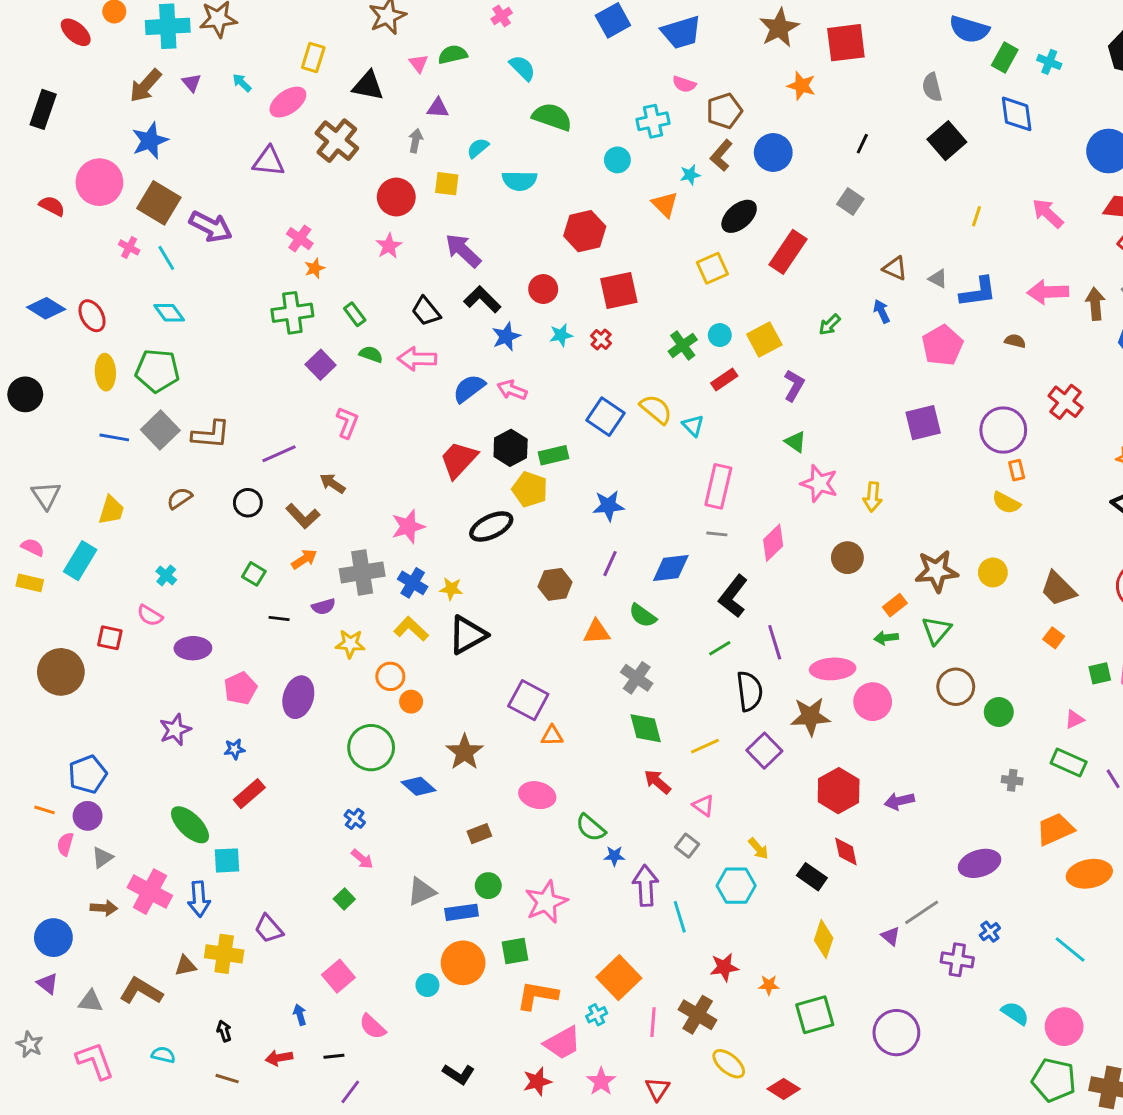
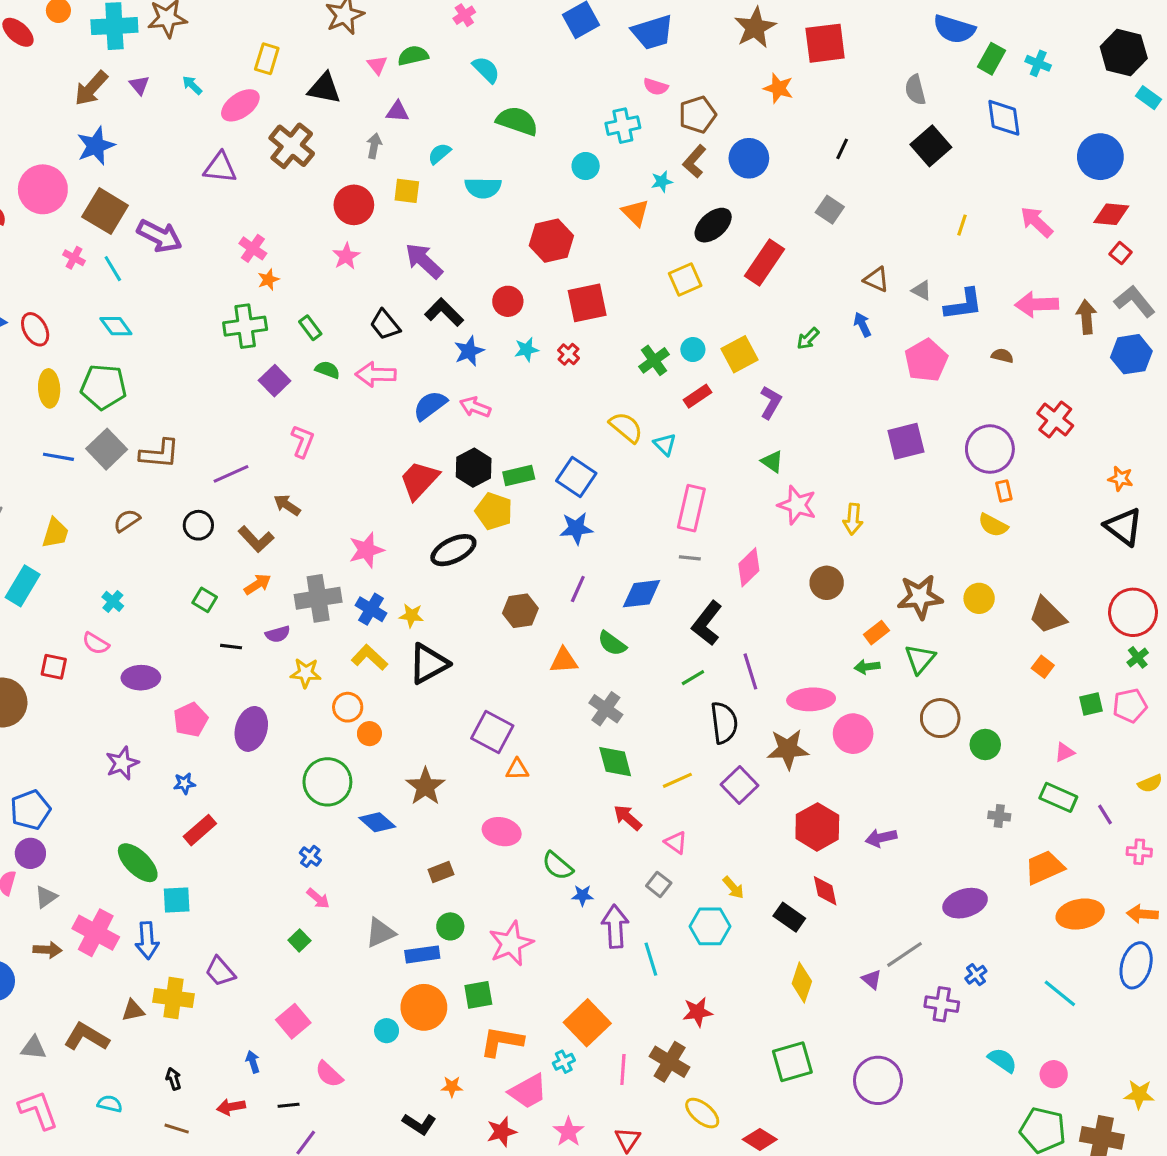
blue square: (606, 417) -> (576, 477), moved
orange star: (769, 985) -> (452, 1087), moved
pink circle: (1064, 1027) -> (1054, 1074), size x0.7

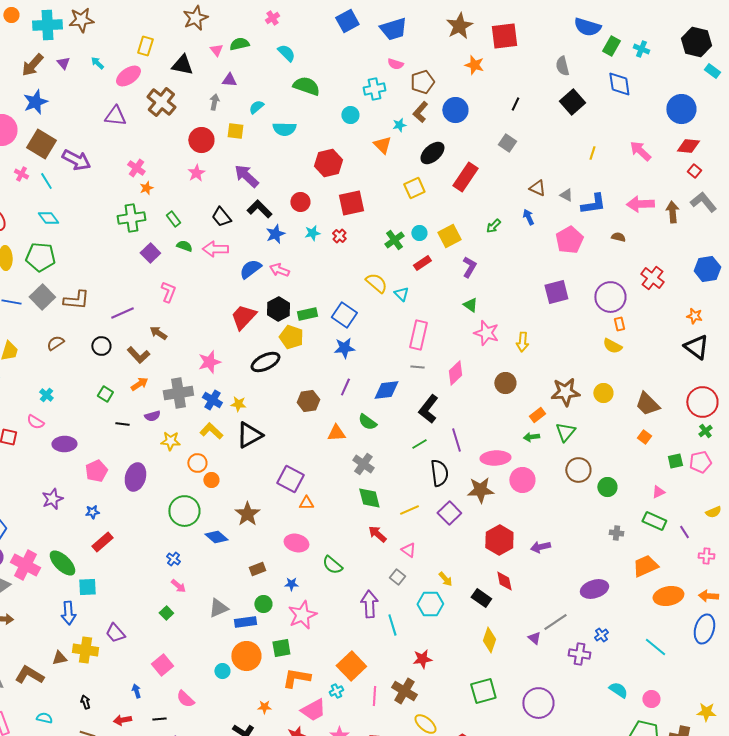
blue hexagon: (1131, 354) -> (707, 269), moved
blue star: (582, 895) -> (291, 584), moved
pink cross: (96, 933) -> (25, 565), moved

